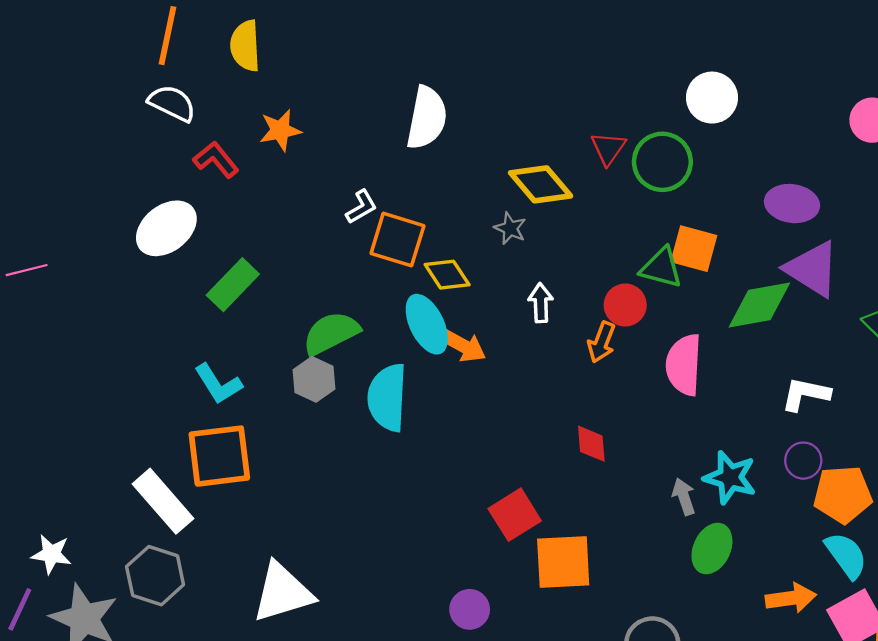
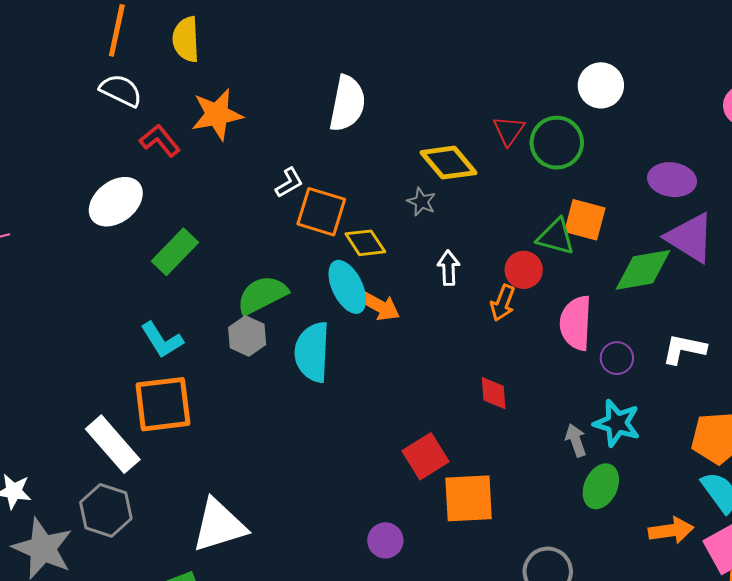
orange star: (280, 130) -> (217, 115), size x1.4
purple circle: (803, 461) -> (617, 358), moved

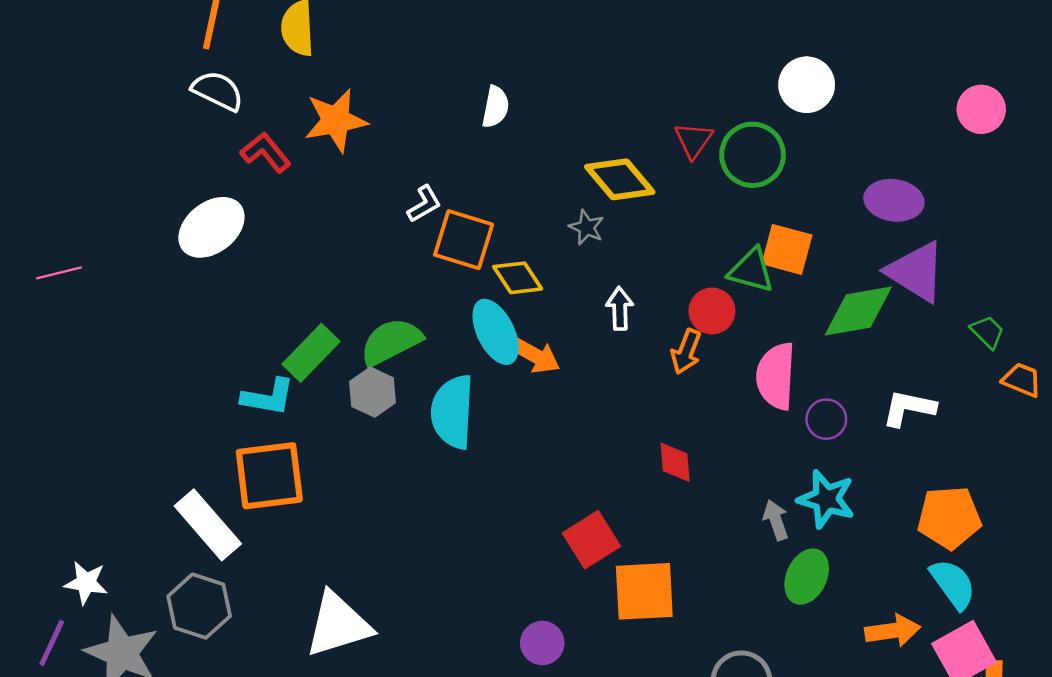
white semicircle: (347, 103) -> (496, 107), size x0.6
green rectangle: (175, 252) -> (311, 353), moved
cyan L-shape: (162, 340) -> (268, 397), turned -48

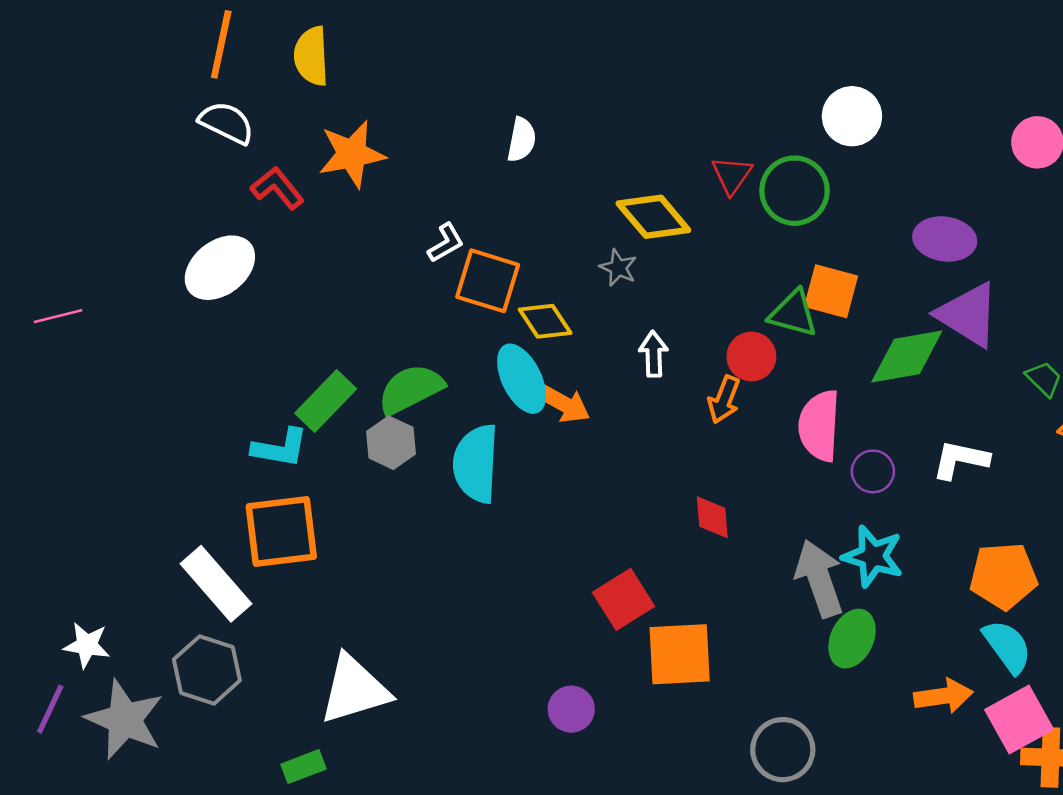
gray arrow: (776, 520) -> (819, 579), size x1.8

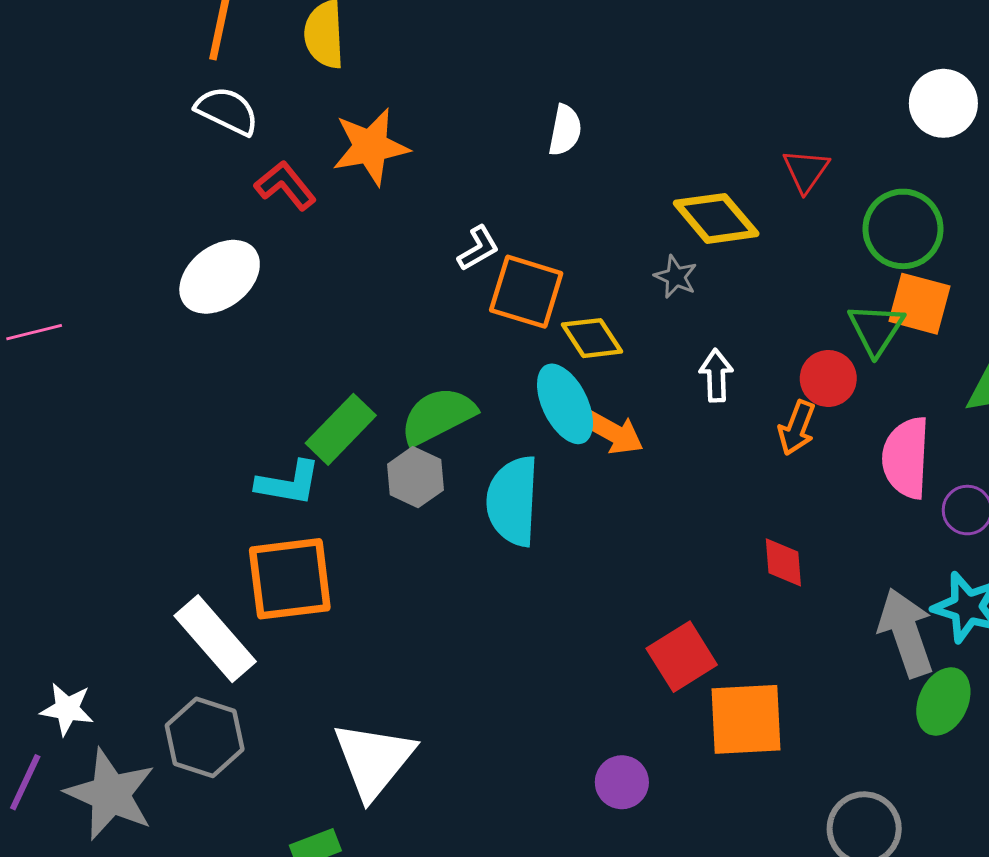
green circle: (795, 191) -> (903, 229), moved
green triangle: (793, 313) -> (876, 329), turned 48
white triangle: (354, 690) -> (374, 760), turned -34

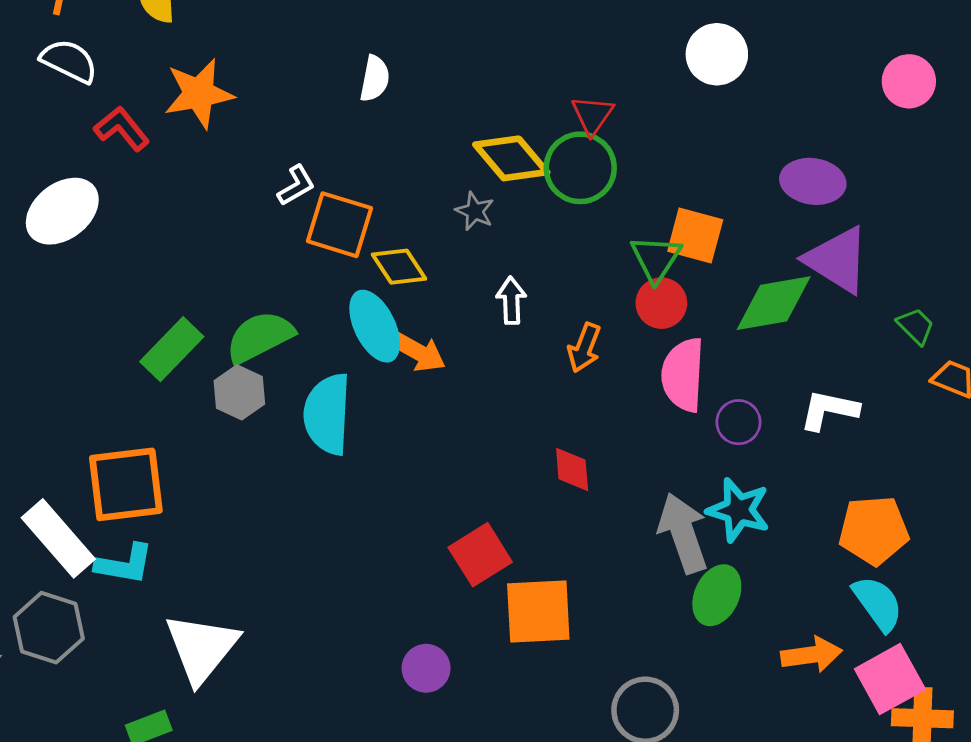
green circle: (903, 229) -> (580, 168), moved
red circle: (828, 378) -> (661, 303), moved
cyan L-shape: (288, 483) -> (124, 564), moved

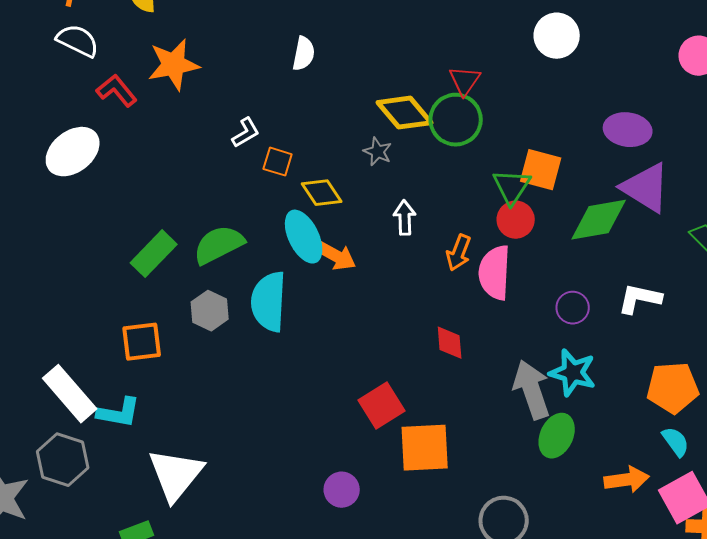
orange square: (340, 225) -> (278, 162), size x0.6
pink semicircle: (683, 375) -> (495, 273), moved
gray hexagon: (239, 392) -> (210, 311), moved
orange square: (126, 484) -> (142, 342), moved, size x0.7
cyan semicircle: (878, 603) -> (676, 442), size x0.7

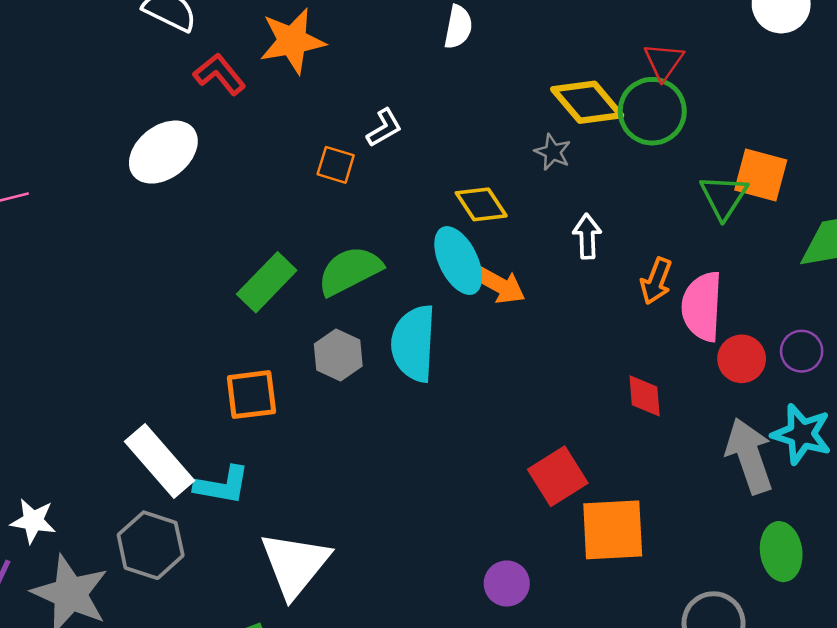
orange square: (278, 162) -> (336, 165), moved
red circle: (516, 220) -> (742, 359), moved
green ellipse: (557, 436) -> (781, 552), moved, turned -33

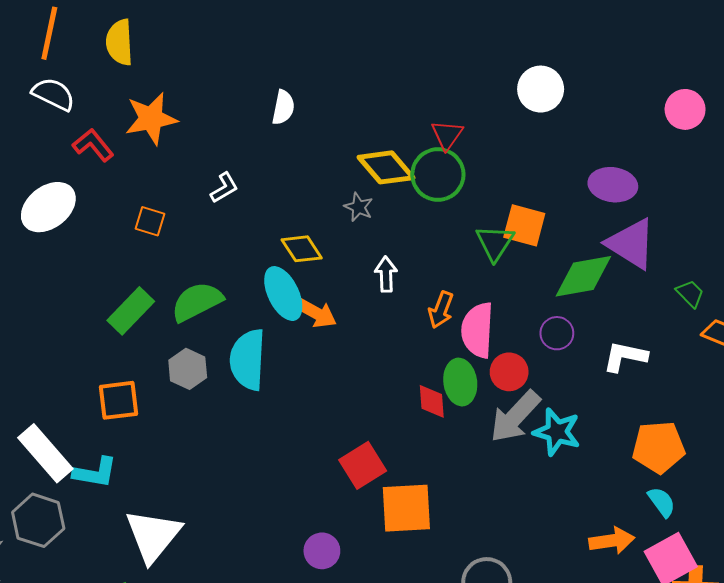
orange square: (336, 165) -> (150, 221), moved
purple circle: (802, 351) -> (557, 333), moved
gray arrow: (749, 456) -> (515, 417), moved, turned -118
green ellipse: (781, 552) -> (460, 382), moved

